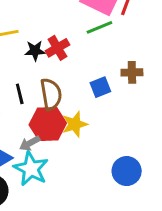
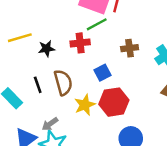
red cross: (57, 48) -> (80, 43), moved, turned 30
brown cross: (132, 72) -> (130, 48), moved
red hexagon: (48, 124) -> (114, 102), moved

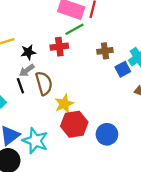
blue square: (103, 73) -> (123, 69), moved
red hexagon: (114, 102) -> (74, 124), moved
gray arrow: (50, 124) -> (27, 70), moved

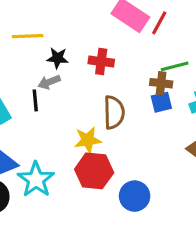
green line: (74, 29) -> (175, 66), moved
blue square: (123, 69) -> (161, 102), moved
brown semicircle: (44, 83) -> (114, 112), moved

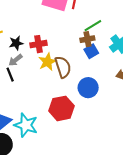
red cross: (101, 61) -> (38, 44), moved
yellow star: (88, 140) -> (47, 62), moved
blue circle: (135, 196) -> (88, 88), moved

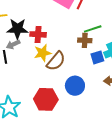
black star: (16, 43) -> (17, 29), size x1.5
blue square: (91, 51) -> (97, 57), moved
brown semicircle: (63, 67) -> (56, 61), turned 45

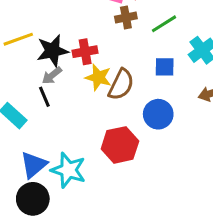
brown cross: (85, 40) -> (126, 17), moved
yellow star: (43, 53) -> (98, 77), turned -30
blue square: (97, 57) -> (165, 67), moved, turned 32

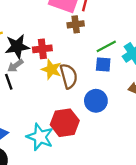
green line: (164, 24) -> (106, 46), moved
brown semicircle: (121, 85) -> (69, 76), turned -45
cyan star: (68, 170) -> (40, 137), moved

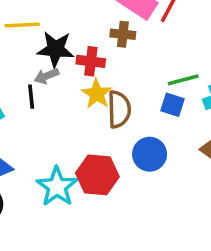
brown cross: (76, 24) -> (123, 34), moved

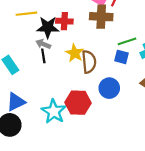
brown cross: (123, 34) -> (101, 17), moved, size x1.5
red cross: (91, 61) -> (64, 21), moved
gray arrow: (46, 76) -> (43, 44), turned 48
black line: (31, 97) -> (43, 56), moved

